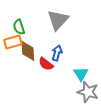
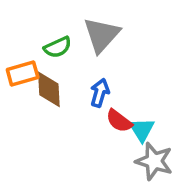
green semicircle: (19, 27) -> (58, 47), moved, turned -98
red semicircle: (46, 64) -> (119, 121), moved

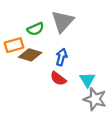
brown diamond: (49, 89) -> (30, 55), turned -70
red semicircle: (119, 121) -> (58, 79), moved

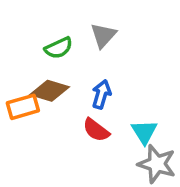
gray triangle: (63, 21) -> (103, 35), size x0.7
orange rectangle: (14, 45) -> (23, 107), moved

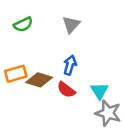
green semicircle: (59, 48) -> (23, 24), moved
brown diamond: (50, 91) -> (39, 80), moved

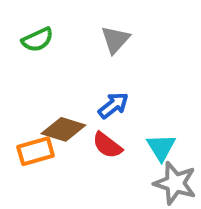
blue arrow: (70, 65) -> (113, 105), turned 36
orange rectangle: (16, 74) -> (36, 151), moved

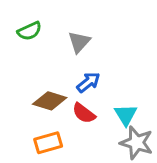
gray triangle: (115, 40) -> (79, 42), moved
orange rectangle: (36, 151) -> (48, 143), moved

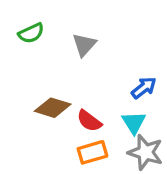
blue arrow: (88, 82) -> (144, 88), moved
orange rectangle: (48, 143) -> (92, 152), moved

